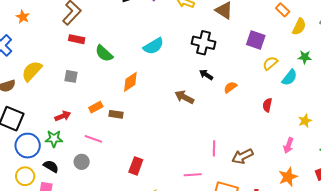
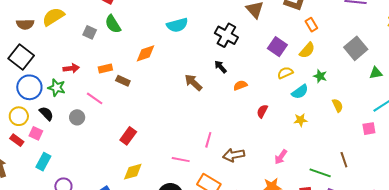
yellow semicircle: (299, 27) -> (307, 50), moved
green semicircle: (104, 53) -> (113, 24), moved
red semicircle: (267, 105) -> (262, 111), moved
yellow star: (305, 121) -> (300, 120), moved

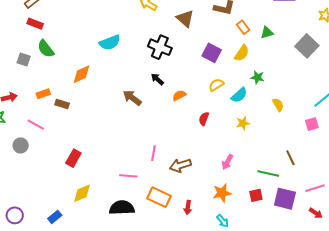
gray square: (356, 48) -> (307, 46), moved
yellow semicircle: (285, 73) -> (216, 85), moved
green triangle: (376, 73) -> (267, 32), moved

